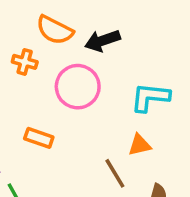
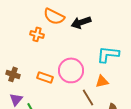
pink circle: (78, 87) -> (71, 70), moved

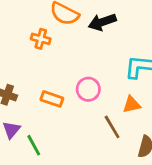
pink circle: (71, 70) -> (88, 89), size x0.7

